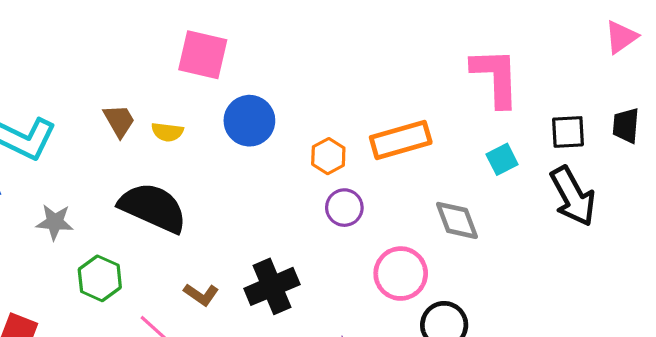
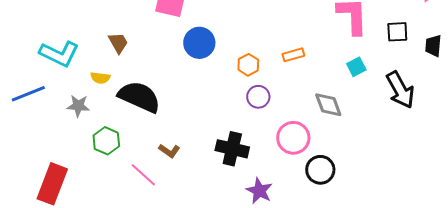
yellow semicircle: (167, 132) -> (100, 78), moved
black square: (568, 132) -> (397, 32), moved
orange rectangle: (401, 140) -> (293, 55), size x0.6
black cross: (272, 286) -> (232, 149), moved, turned 36

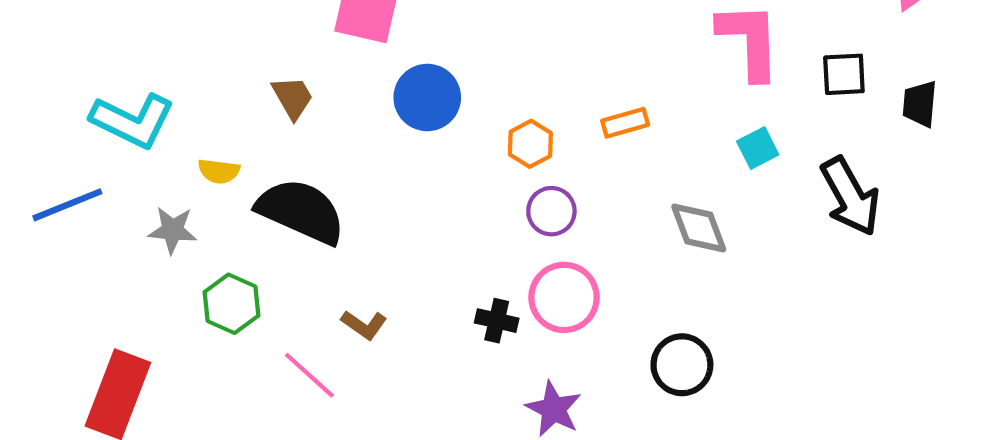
brown trapezoid: (118, 43) -> (293, 97), moved
pink circle: (293, 138) -> (564, 297), moved
black cross: (232, 149) -> (497, 321), size x0.6

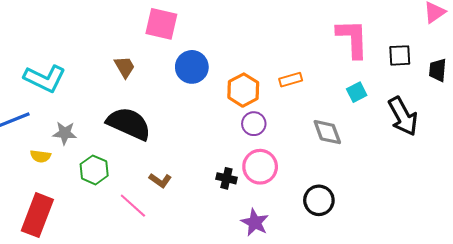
orange hexagon: (530, 144) -> (243, 90), size x1.4
yellow semicircle: (219, 171) -> (41, 156), moved

